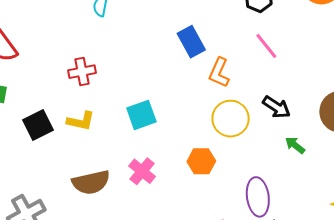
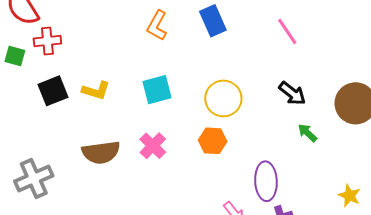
red cross: (82, 72) -> (47, 41), moved
orange L-shape: (219, 73) -> (157, 26), moved
yellow circle: (231, 119) -> (223, 98), moved

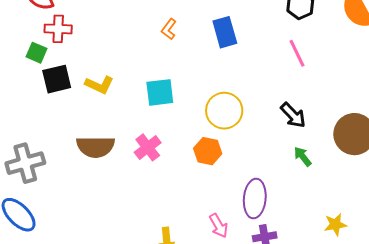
orange L-shape: (157, 26) -> (169, 29), size x0.7
green square: (15, 56) -> (36, 53), moved
yellow star: (349, 196) -> (335, 225), turned 30

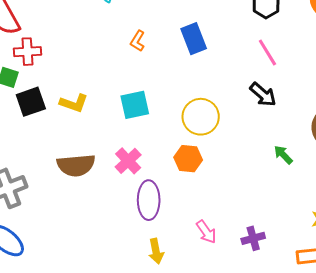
black arrow: (293, 115) -> (263, 94), moved
purple ellipse: (255, 199) -> (149, 200), moved

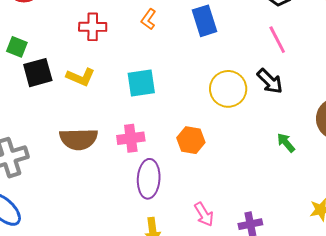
red cross: (27, 52) -> (93, 27), moved
yellow circle: (201, 117) -> (228, 89), moved
pink cross: (128, 161) -> (131, 138), turned 32

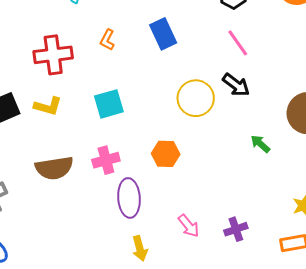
red cross: (93, 27) -> (53, 55), size x1.4

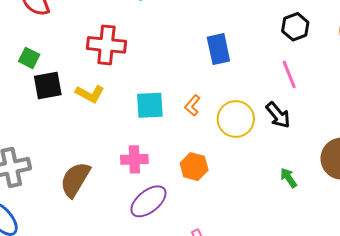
orange L-shape: (107, 40) -> (192, 105), moved
brown semicircle: (54, 168) -> (75, 180), moved, turned 117
purple ellipse: (129, 198) -> (148, 201), turned 42

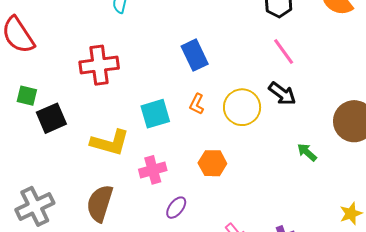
blue rectangle: (218, 49) -> (195, 55), moved
yellow L-shape: (90, 94) -> (110, 143), moved, size x1.4
purple ellipse: (148, 201) -> (176, 208), size x0.6

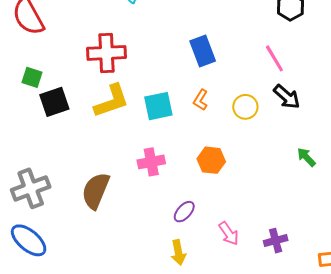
pink line: (284, 51) -> (274, 58), moved
yellow circle: (242, 107) -> (245, 107), size x0.7
yellow L-shape: (110, 143) -> (111, 101), moved, turned -39
purple ellipse: (176, 208) -> (184, 212), moved

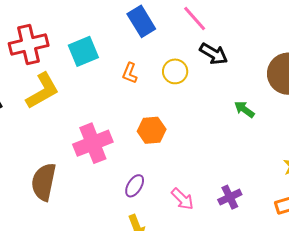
blue rectangle: (203, 51) -> (141, 21), moved
cyan square: (158, 106) -> (83, 51), moved
pink cross: (151, 162) -> (93, 143), size x1.4

